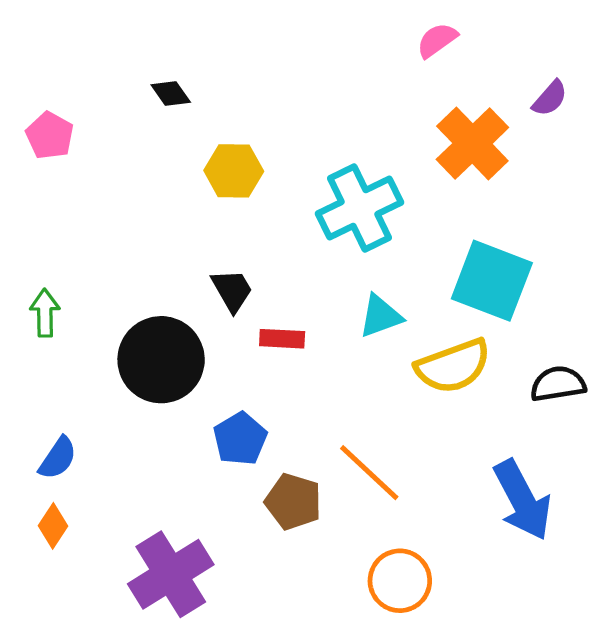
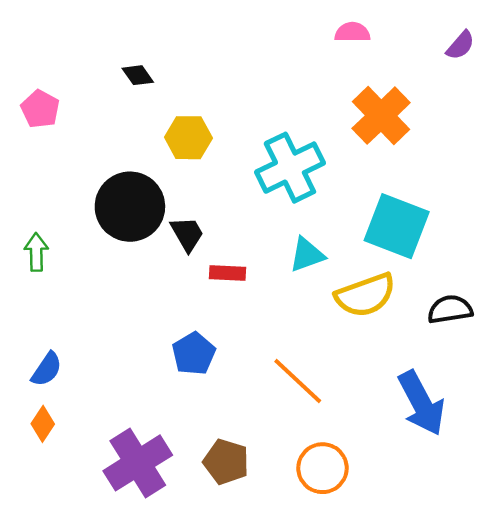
pink semicircle: (437, 40) -> (352, 32), turned 36
purple semicircle: (550, 98) -> (460, 45), moved
black circle: (161, 360) -> (130, 207), moved
brown pentagon: (293, 502) -> (226, 462), moved

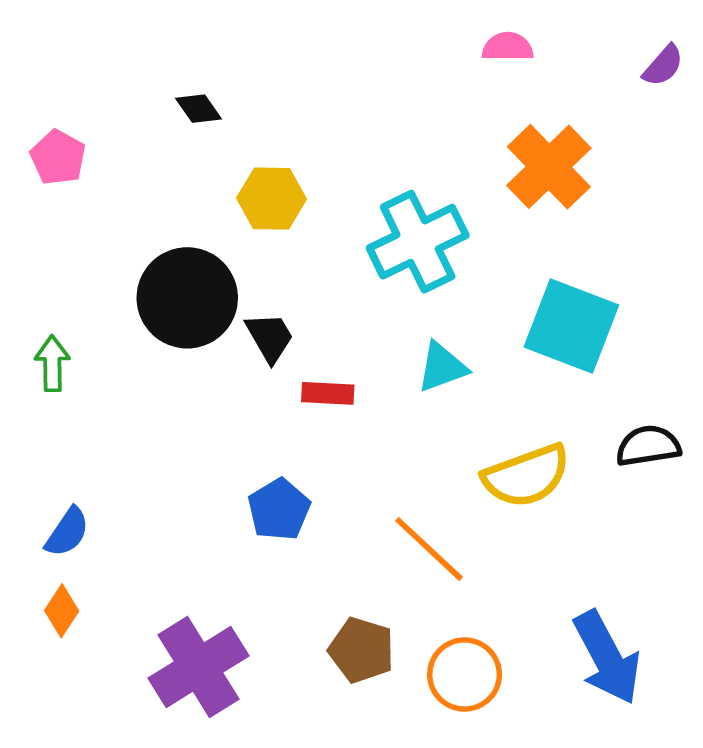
yellow semicircle: (365, 295) -> (526, 476), moved
blue arrow: (421, 403) -> (607, 658), moved
brown pentagon: (226, 462) -> (361, 650), moved

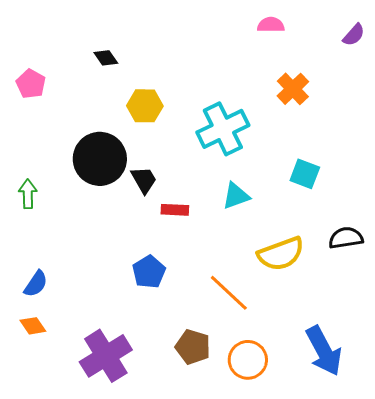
orange cross: (549, 167) -> (293, 89), size x0.7
cyan square: (571, 326) -> (305, 174), size x0.6
orange diamond: (62, 611) -> (33, 326), turned -68

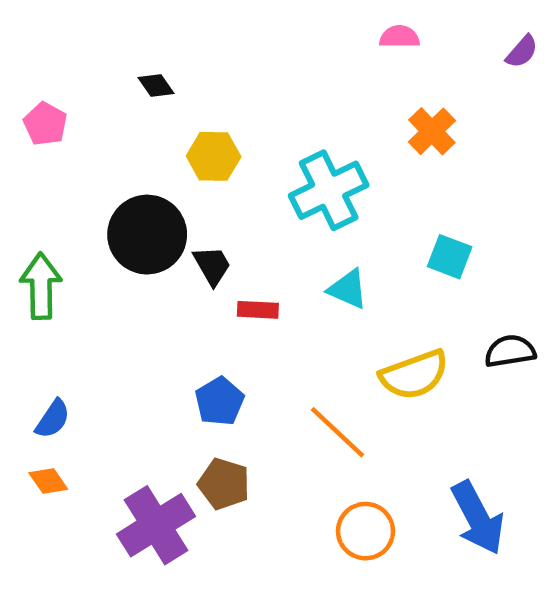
green arrow: (28, 194) -> (41, 286), size x1.5
cyan triangle: (236, 196) -> (348, 289), turned 44
brown pentagon: (193, 347) -> (224, 484), moved

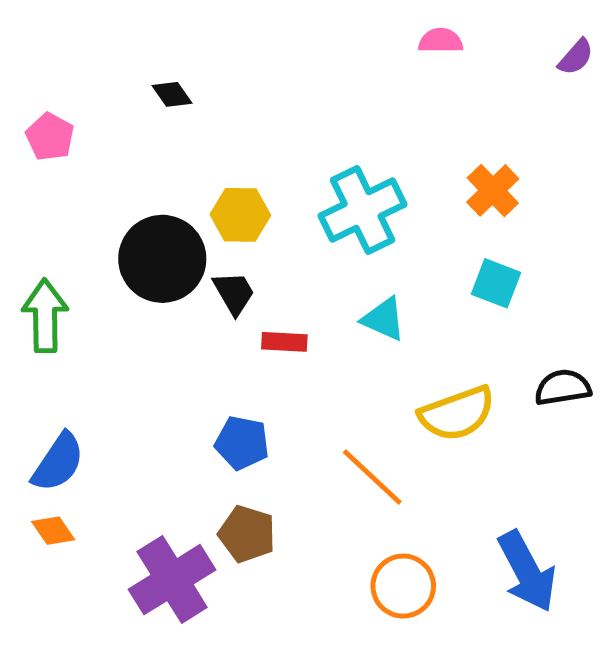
orange cross: (432, 131) -> (493, 190), moved
yellow hexagon: (214, 156) -> (240, 215), moved
blue pentagon: (219, 401) -> (242, 443), turned -30
blue semicircle: (53, 419) -> (58, 462), size x1.4

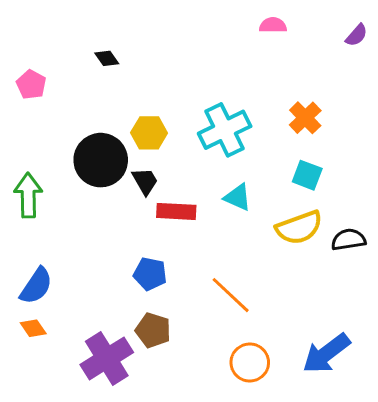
red rectangle: (284, 342) -> (176, 211), size x1.4
yellow semicircle: (457, 413) -> (299, 228), moved
blue arrow: (527, 571) -> (326, 353), turned 81

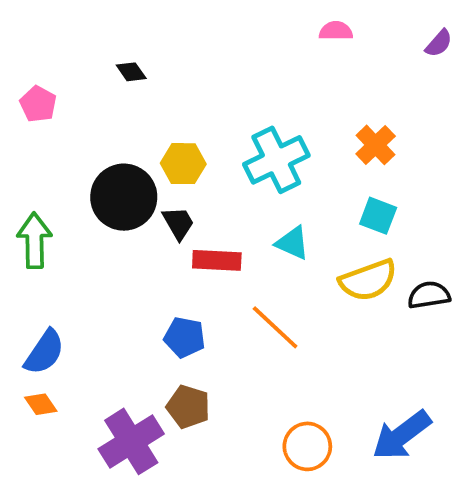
orange line: (231, 295) -> (275, 327), moved

